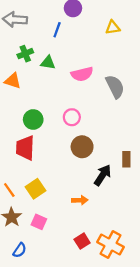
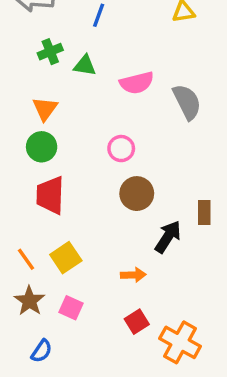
orange triangle: (13, 81) -> (45, 109), moved, turned 48
green circle: (33, 119) -> (42, 147), moved
red square: (82, 241) -> (137, 322), moved

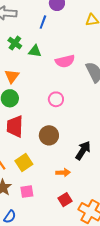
green cross: (50, 52) -> (15, 43), turned -32
brown circle: (137, 194) -> (49, 135), moved
pink square: (71, 308) -> (27, 192), turned -32

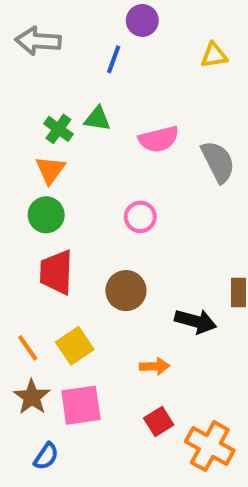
green cross: (15, 43) -> (58, 129), moved
black arrow: (83, 150) -> (196, 321), turned 72
pink square: (27, 192) -> (81, 405), size x1.5

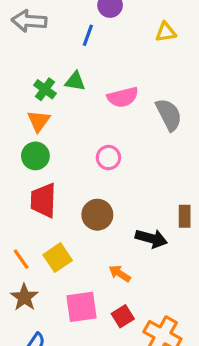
orange arrow: (155, 366) -> (120, 273), turned -145
pink square: (81, 405) -> (81, 307), moved

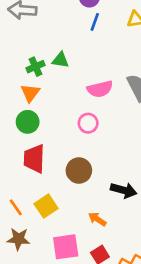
blue line: (88, 35) -> (95, 22), moved
green cross: (45, 89) -> (35, 67), turned 30
pink semicircle: (123, 97) -> (100, 89), moved
brown star: (24, 297) -> (18, 239), turned -30

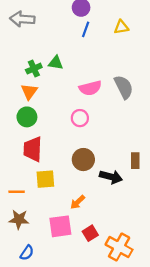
brown circle: (79, 171) -> (83, 160), moved
yellow square: (46, 206) -> (45, 179), moved, turned 30
orange line: (16, 207) -> (17, 192), turned -56
orange arrow: (97, 219) -> (78, 202), moved, turned -77

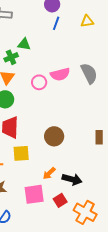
green triangle: (56, 63) -> (24, 44), moved
pink circle: (80, 118) -> (39, 82), moved
black arrow: (111, 177) -> (72, 179), moved

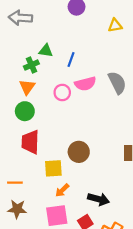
blue line: (56, 23) -> (71, 60), moved
yellow square: (21, 153) -> (53, 168), moved
orange arrow: (49, 173) -> (62, 190), moved

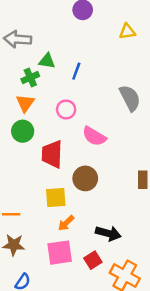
gray arrow: (20, 18) -> (18, 39), moved
pink semicircle: (85, 84) -> (94, 136), moved, turned 45
red trapezoid: (30, 142) -> (52, 154), moved

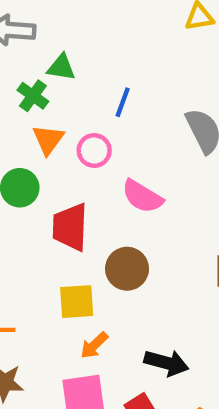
blue line: (76, 71) -> (123, 102), moved
green cross: (30, 78) -> (33, 96), turned -30
orange triangle: (25, 103) -> (48, 140), moved

